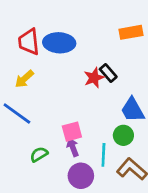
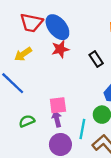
red trapezoid: (29, 42) -> (31, 23), turned -80
blue ellipse: (59, 43) -> (57, 27), turned 40
red star: (94, 78) -> (60, 49), moved

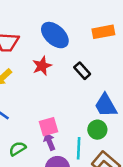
blue ellipse: (57, 27) -> (55, 35), moved

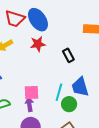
blue ellipse: (55, 35) -> (38, 20), moved
cyan line: (79, 148) -> (59, 92), moved

